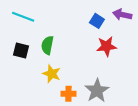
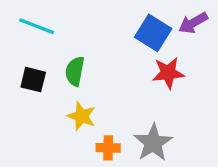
purple arrow: (122, 15) -> (193, 23), turned -42
blue square: (97, 21) -> (153, 33), size x1.5

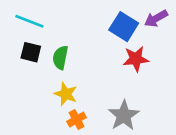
black square: (33, 80) -> (31, 52), moved
orange cross: (108, 148) -> (77, 120), moved, turned -30

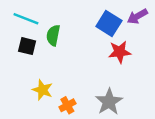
green semicircle: (60, 58) -> (53, 35), moved
yellow star: (66, 94) -> (43, 90), moved

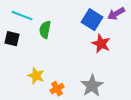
black square: (27, 46) -> (12, 39), moved
red star: (120, 52) -> (101, 44), turned 30

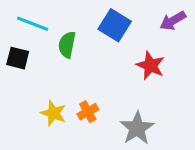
blue square: (92, 20) -> (115, 25), moved
orange cross: (57, 89) -> (88, 112), moved

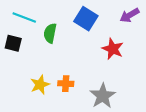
orange cross: (88, 112) -> (66, 84), turned 32
yellow star: (54, 113) -> (40, 85), turned 30

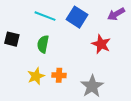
cyan line: (24, 18) -> (45, 16), moved
green semicircle: (50, 33) -> (43, 44), moved

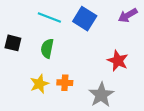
red star: (101, 44) -> (118, 61), moved

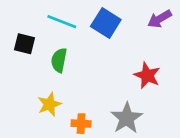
black square: (13, 43) -> (25, 44), moved
orange cross: (65, 83) -> (81, 124), moved

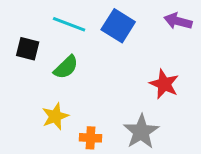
purple arrow: (160, 19) -> (178, 21), turned 45
green semicircle: (59, 60) -> (66, 67), turned -145

